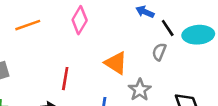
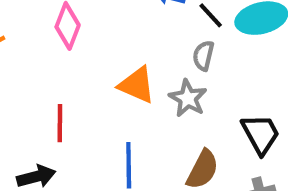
gray star: (140, 90) -> (188, 98), moved

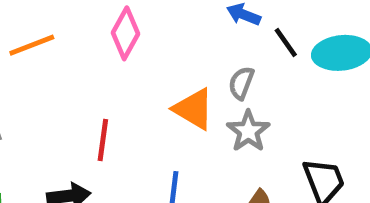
gray semicircle: (203, 56) -> (241, 83), moved

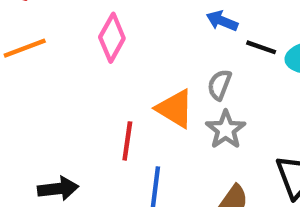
black line: (286, 42) -> (261, 47), turned -36
red line: (103, 140) -> (127, 141), moved

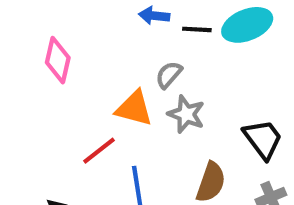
gray semicircle: (220, 85) -> (169, 75), turned 36
red line: (127, 141) -> (99, 151), turned 60

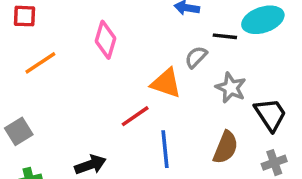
black line: (197, 29) -> (225, 36), moved
gray star: (186, 114) -> (231, 88), moved

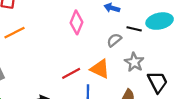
pink diamond: (105, 40) -> (76, 22), moved
orange triangle: (166, 83) -> (100, 69), moved

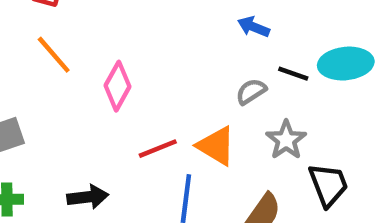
pink diamond: (76, 22) -> (117, 86), moved
orange line: (14, 33) -> (54, 55), turned 70

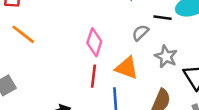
pink diamond: (117, 86) -> (94, 42), moved
red line: (158, 149) -> (94, 76), turned -50

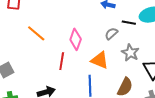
orange line: (23, 34) -> (36, 33), moved
red line: (94, 76) -> (62, 61), moved

